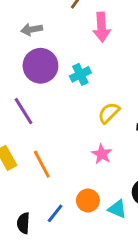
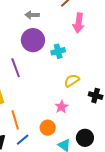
orange line: (42, 164) -> (15, 120), moved
orange circle: (88, 201) -> (48, 128), moved

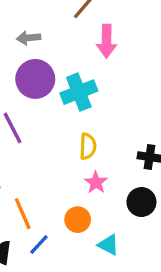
cyan cross: (58, 51) -> (79, 92), size x1.5
yellow semicircle: (72, 80) -> (88, 146), moved, turned 133
black circle: (85, 138) -> (141, 202), moved

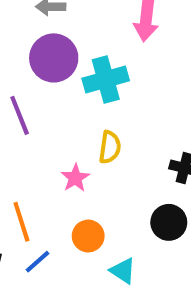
pink star: (96, 182) -> (75, 178), moved

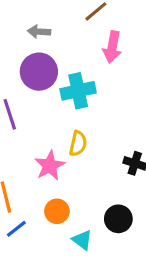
pink star: (75, 178) -> (50, 166), size x1.4
black circle: (169, 222) -> (118, 219), moved

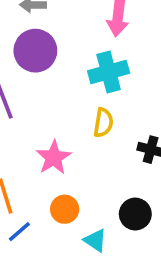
cyan cross: (78, 91) -> (109, 72), moved
yellow semicircle: (78, 144) -> (103, 123), moved

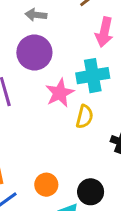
pink star: (54, 157) -> (60, 93), moved
black circle: (135, 214) -> (91, 192), moved

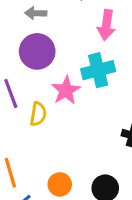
yellow semicircle: (85, 117) -> (38, 114), moved

